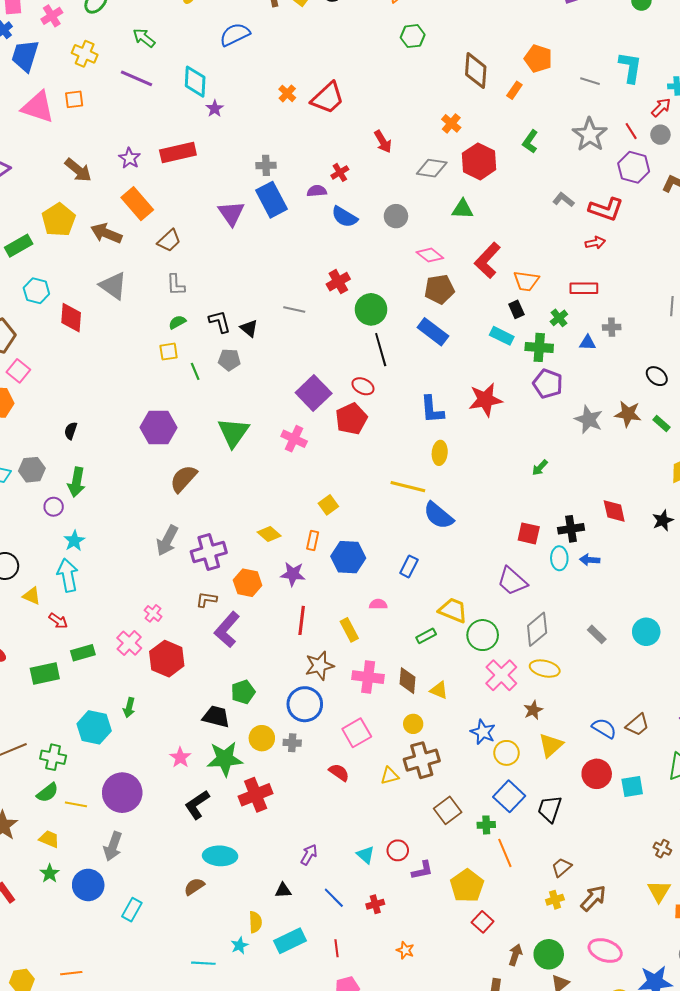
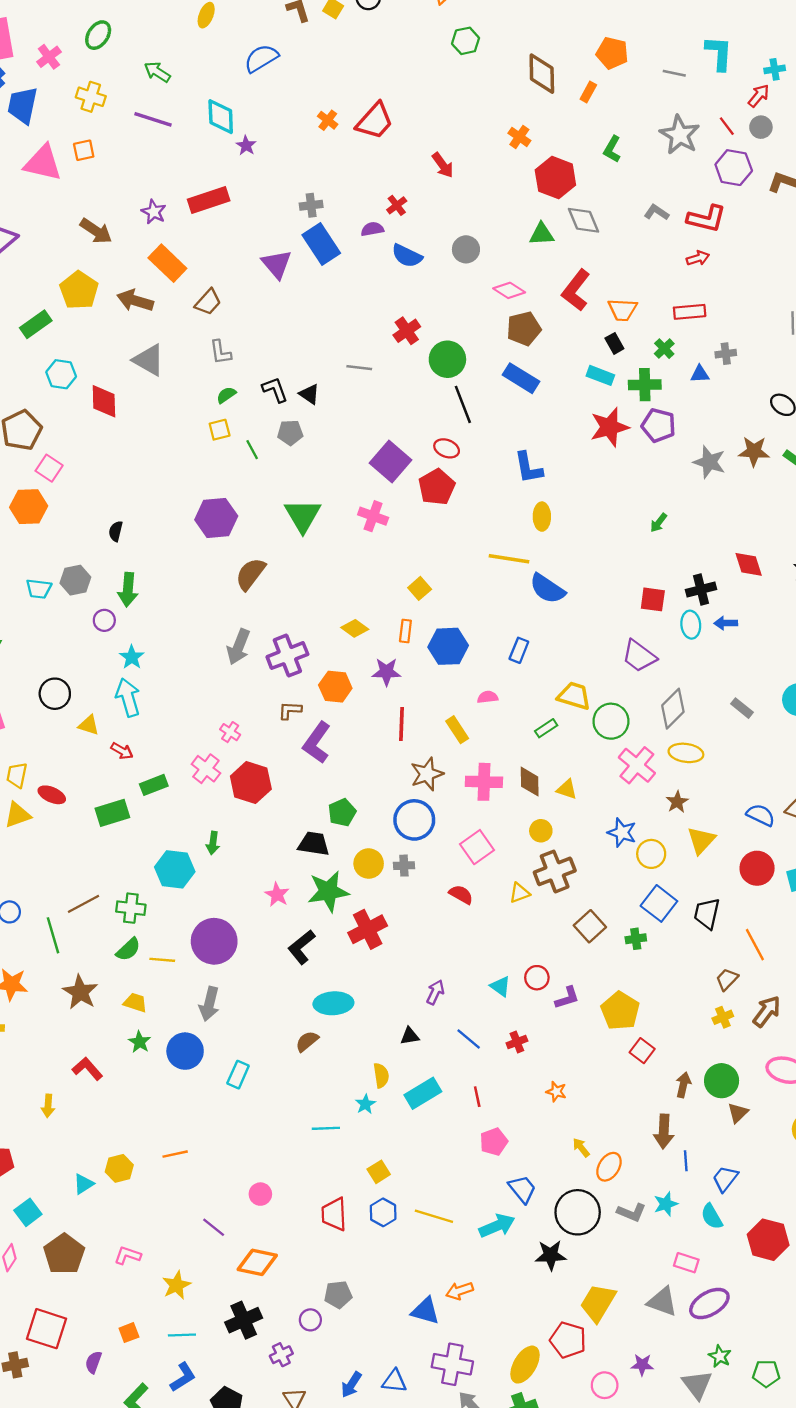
gray diamond: (432, 168) -> (584, 220), moved, turned 64
red star: (485, 400) -> (610, 427), moved
orange line: (505, 853) -> (755, 945), moved

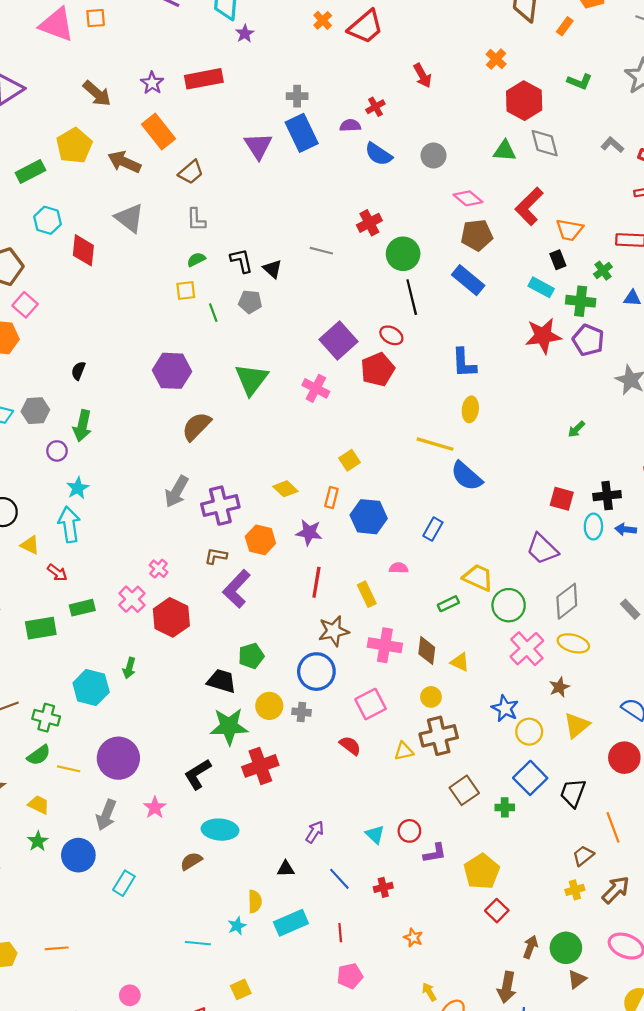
green L-shape: (612, 149) -> (580, 82), turned -105
pink star: (277, 895) -> (155, 808), moved

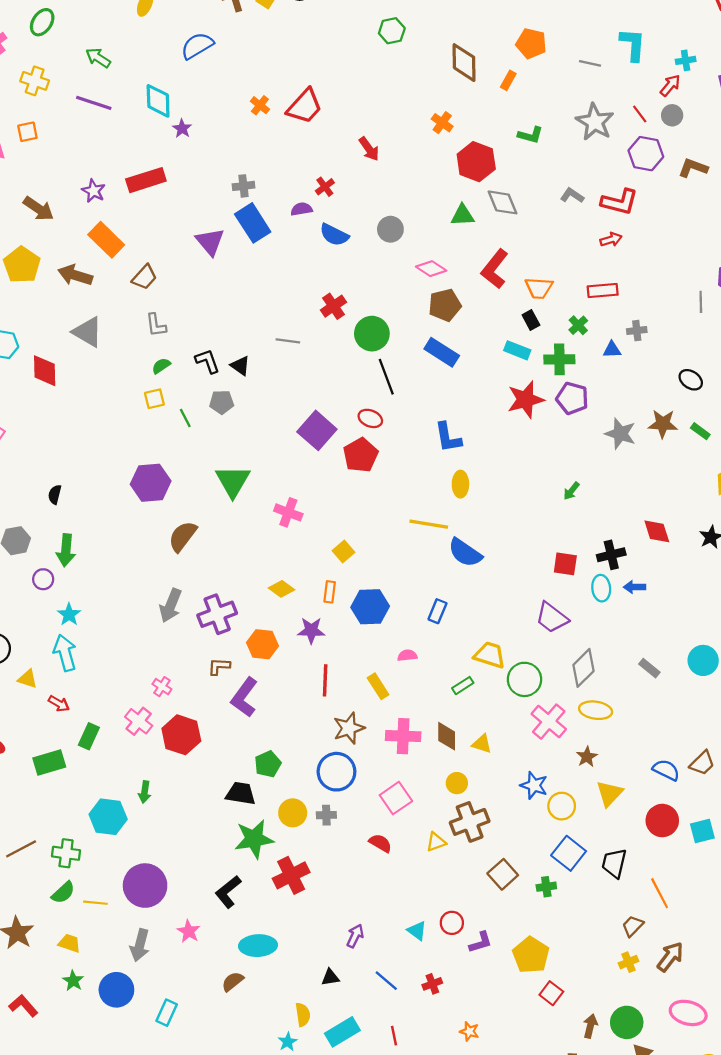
pink cross: (316, 388) -> (288, 512), moved
green rectangle: (82, 608) -> (89, 736), turned -45

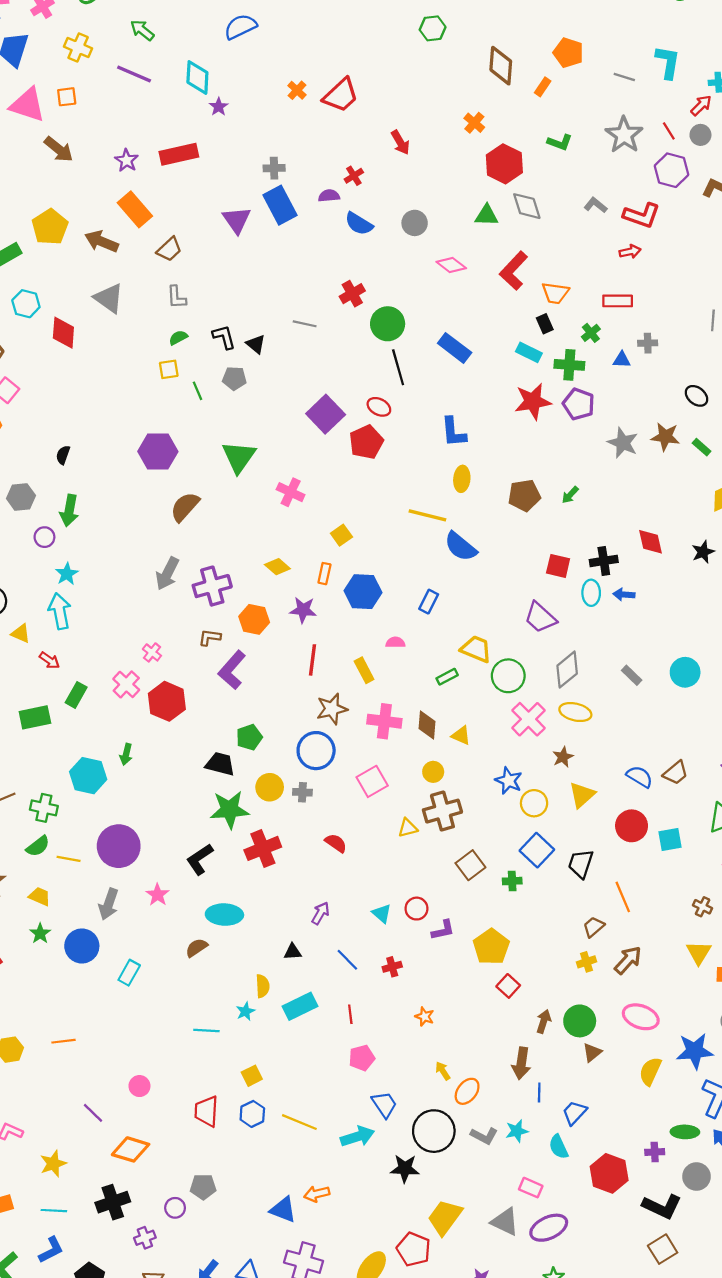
brown arrow: (38, 209) -> (59, 149), moved
brown pentagon: (445, 305) -> (524, 495), moved
red semicircle: (380, 843) -> (336, 843), moved

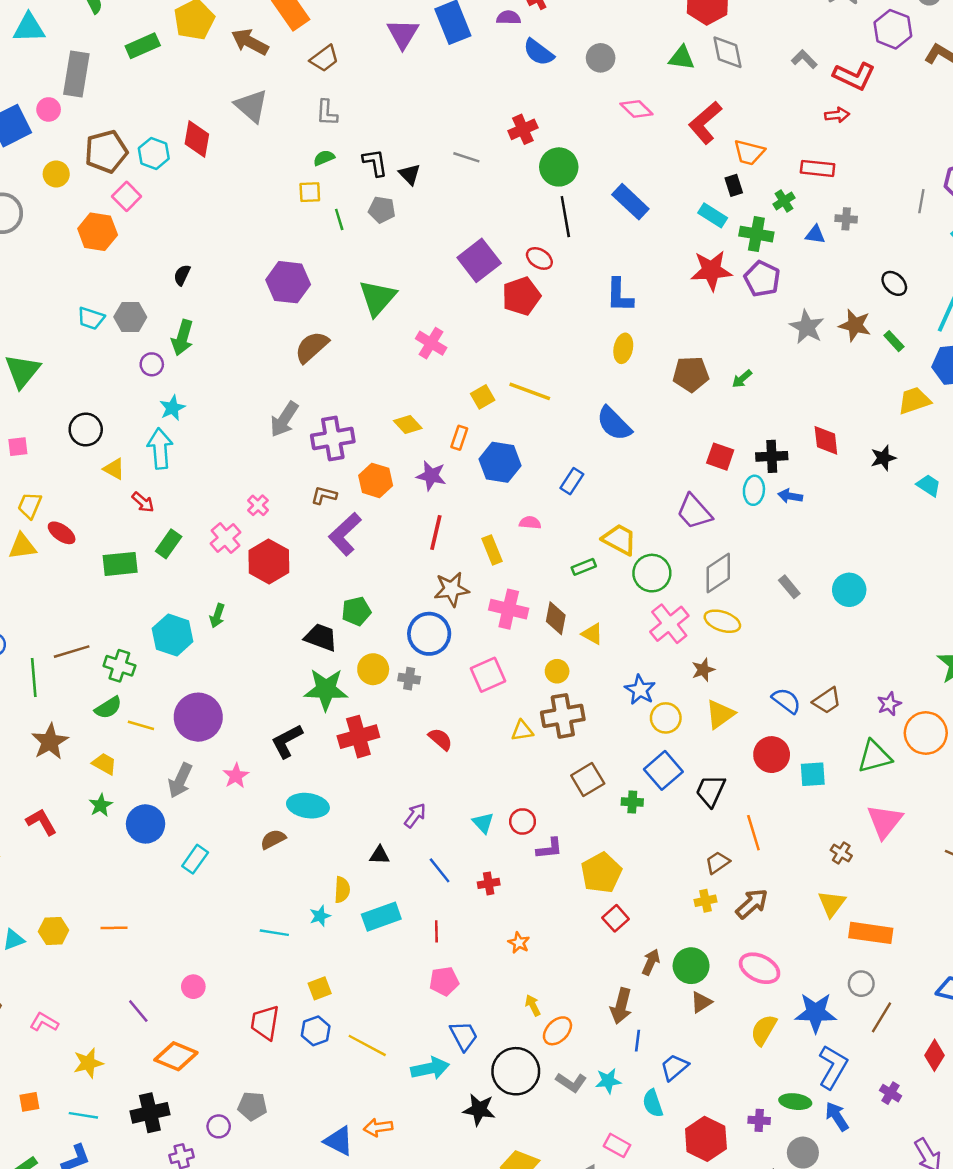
cyan hexagon: (26, 304) -> (154, 153), moved
yellow line: (427, 515) -> (530, 391), moved

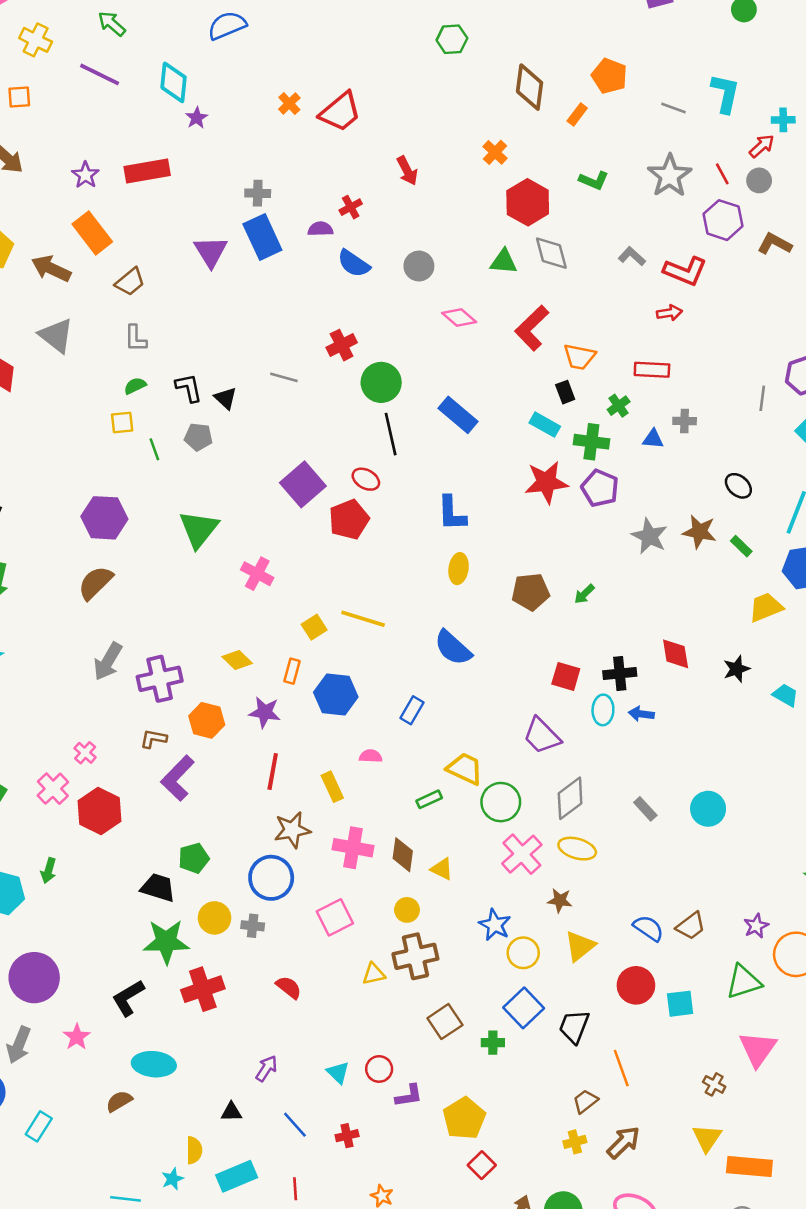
brown semicircle: (312, 347) -> (95, 583), moved
brown star: (703, 670) -> (560, 900), turned 30

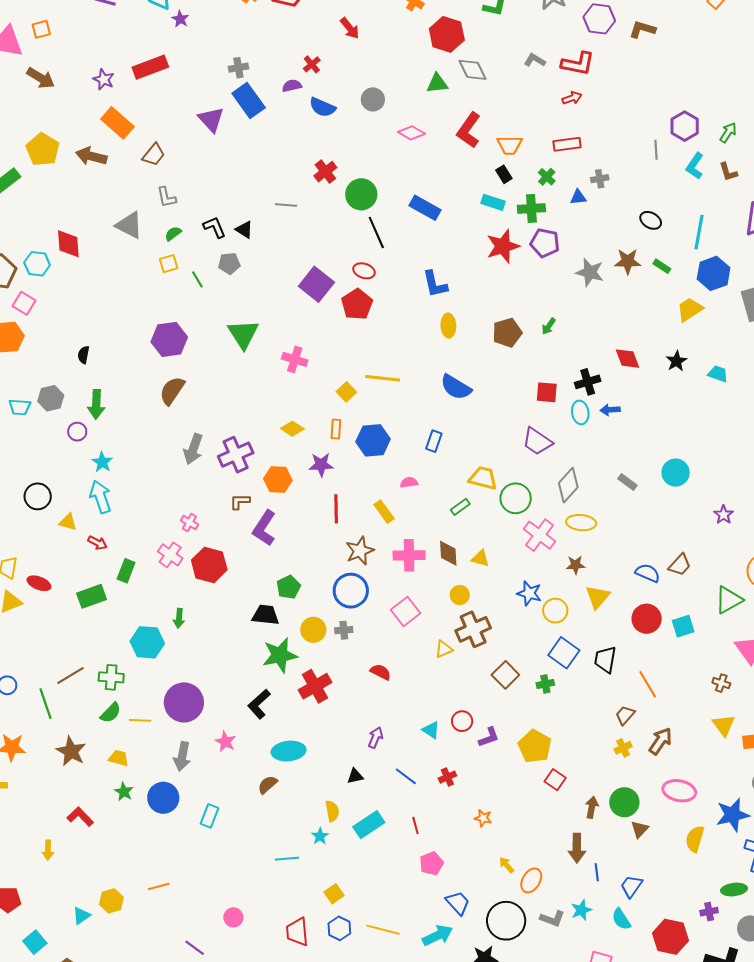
gray triangle: (56, 335) -> (129, 225), moved
purple star: (756, 926) -> (724, 515), moved

